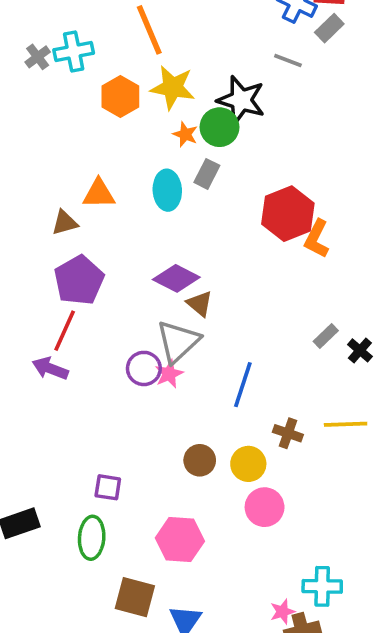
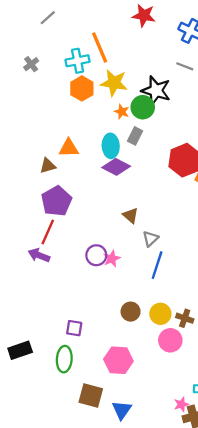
cyan cross: (74, 51) -> (78, 61), moved
purple diamond: (176, 278) -> (116, 167), moved
gray triangle: (178, 341) -> (150, 239), moved, size x0.6
brown cross: (288, 433) -> (185, 318), moved

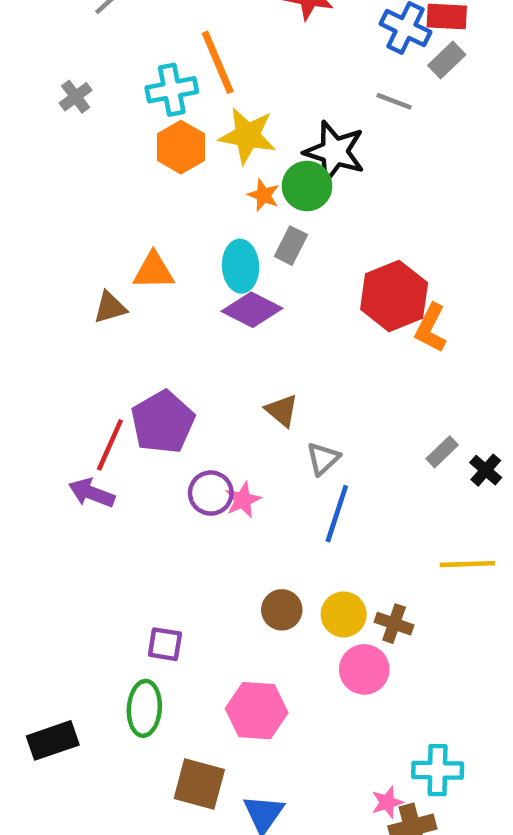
purple pentagon: (57, 201) -> (163, 422), moved
black rectangle: (20, 350) -> (53, 740), moved

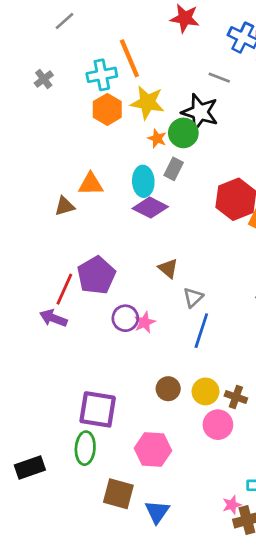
gray line: (394, 101) -> (219, 78), moved
purple square: (165, 644) -> (98, 409), size x1.8

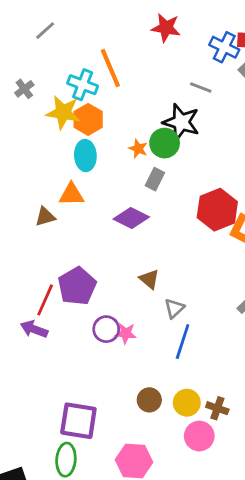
cyan cross: (102, 75) -> (83, 85), turned 32
yellow star: (147, 103) -> (63, 112), moved
cyan ellipse: (143, 181) -> (85, 156), moved
pink star: (145, 322) -> (126, 333), turned 30

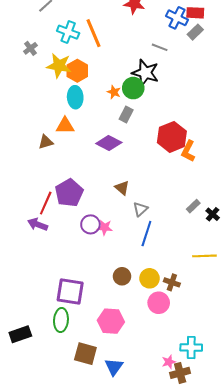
cyan cross: (83, 85) -> (68, 32), moved

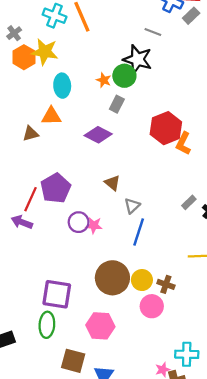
orange hexagon: (77, 71) -> (24, 57), moved
brown circle: (122, 276) -> (112, 278), size x1.8

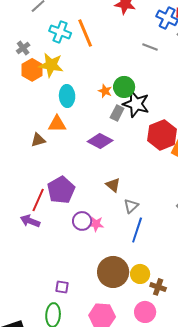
black star: (138, 59) -> (136, 104), moved
brown cross: (166, 284) -> (158, 287), moved
purple square: (57, 294) -> (62, 287), size x0.5
pink circle: (152, 306) -> (145, 312), moved

